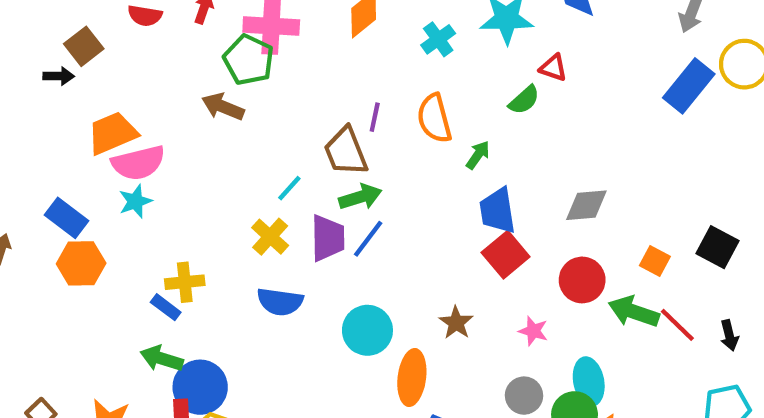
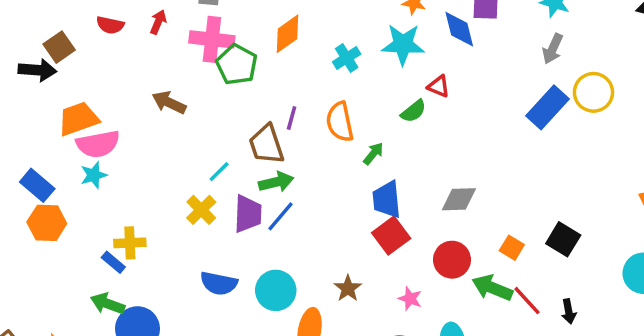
green pentagon: (249, 60) -> (237, 64), moved
black arrow: (59, 76) -> (37, 70), size x1.5
blue semicircle: (280, 302) -> (219, 283), moved

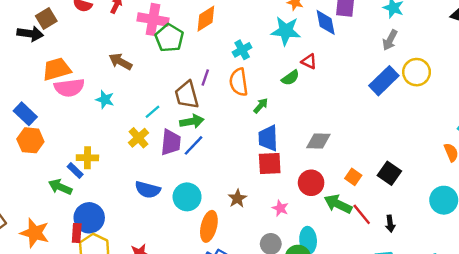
cyan cross: (347, 58) -> (242, 50), moved
cyan star: (94, 175) -> (105, 100), moved, turned 30
red square: (391, 236) -> (270, 163), turned 30
green arrow: (108, 304) -> (60, 187), moved

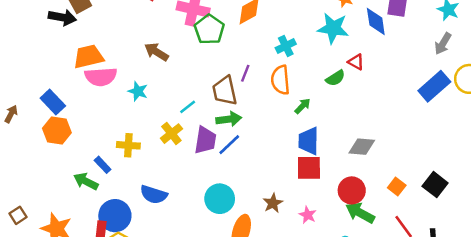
yellow cross: (87, 158) -> (128, 145), moved
blue semicircle: (148, 190) -> (154, 195), moved
green arrow: (338, 204) -> (360, 213), moved
pink star: (280, 208) -> (308, 215), moved

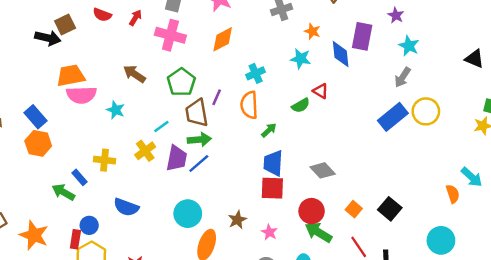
cyan star: (333, 28) -> (301, 59), size x0.7
green pentagon: (209, 29) -> (181, 82), moved
gray diamond: (362, 147) -> (323, 170), turned 40
blue circle: (115, 216) -> (89, 225), size x0.6

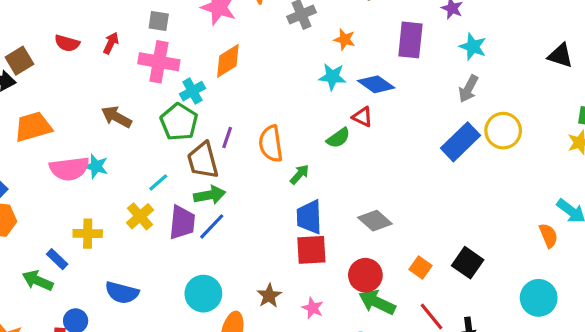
blue diamond: (341, 54) -> (376, 84), moved, turned -44
cyan cross: (256, 73) -> (192, 91), moved
pink semicircle: (81, 95) -> (69, 169), moved

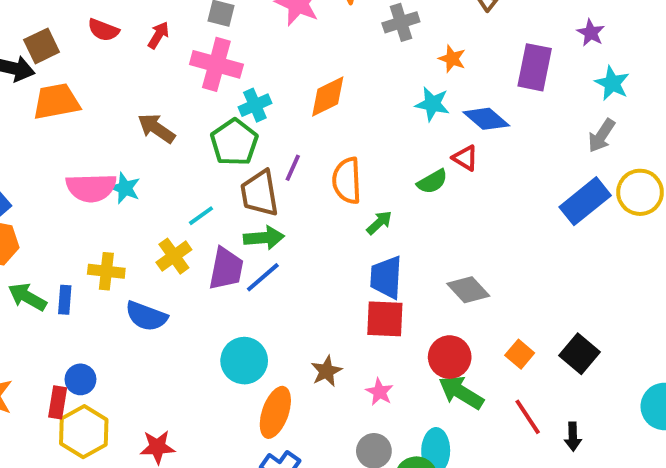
orange diamond: (228, 61) -> (328, 97), moved
orange trapezoid: (33, 127) -> (56, 102), moved
blue rectangle: (57, 259) -> (65, 300), turned 45
green arrow: (38, 281) -> (27, 297), moved
blue semicircle: (122, 293) -> (146, 316), moved

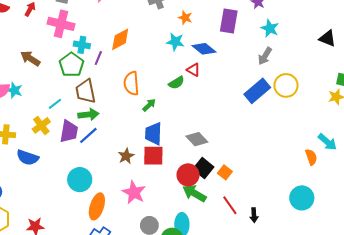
cyan cross: (255, 105) -> (82, 45), turned 35
purple line: (293, 168) -> (98, 58), moved
black square: (580, 354) -> (203, 168), moved
brown star: (326, 371) -> (126, 156), moved
pink star: (380, 392) -> (134, 192), moved, size x1.6

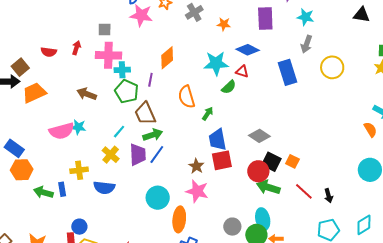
cyan star: (175, 42) -> (216, 63), moved, size x1.4
cyan cross: (82, 45) -> (122, 70), moved
blue rectangle: (257, 91) -> (288, 72), moved, turned -55
pink star: (134, 192) -> (197, 191), moved

